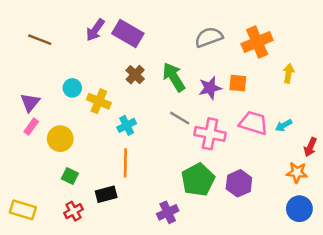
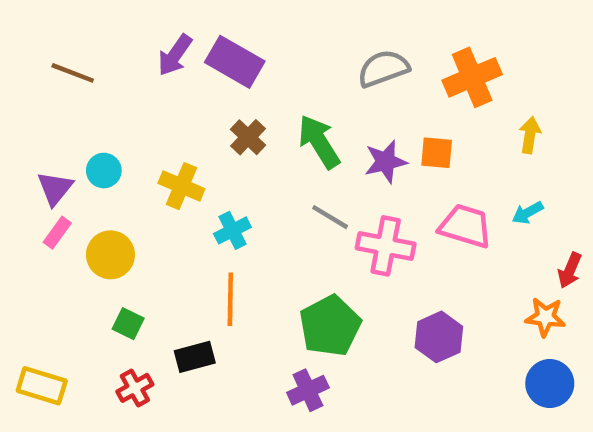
cyan circle: (72, 88) -> (104, 171), moved
cyan arrow: (284, 125) -> (528, 213), moved
green pentagon: (198, 180) -> (330, 326), moved

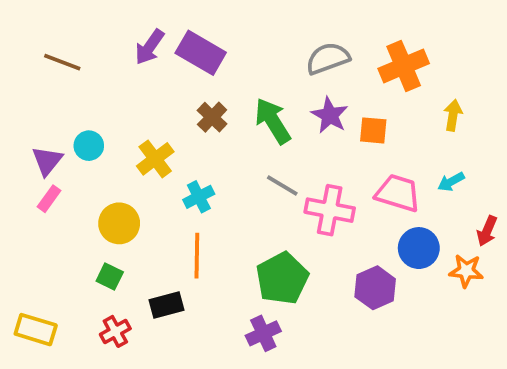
purple star: (386, 162) -> (330, 115), moved, turned -30
yellow cross: (181, 186) -> (155, 159), turned 30
yellow circle: (110, 255) -> (119, 223), moved
blue circle: (550, 384) -> (419, 248), moved

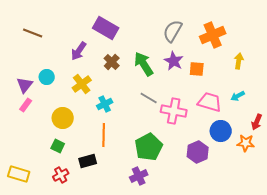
purple arrow: (149, 47) -> (79, 51), moved
gray semicircle: (328, 58) -> (173, 31), turned -40

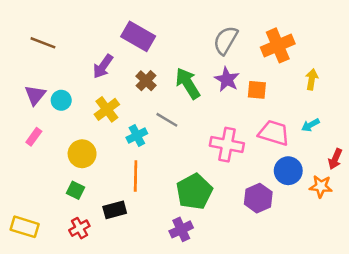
purple triangle: (25, 85) -> (35, 95), moved
gray line: (149, 98) -> (167, 120), moved

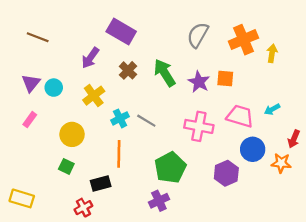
purple star: (227, 79) -> (199, 82), moved
yellow arrow: (312, 79) -> (272, 53), moved
gray line: (167, 120) -> (146, 121), moved
red cross: (79, 228) -> (83, 208), moved

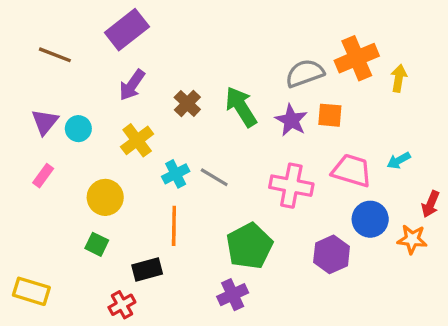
purple rectangle: (121, 32) -> (127, 30), moved, turned -68
gray semicircle: (198, 35) -> (305, 73), moved, turned 40

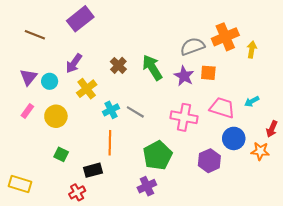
purple arrow: (132, 85) -> (74, 63), moved
yellow circle: (105, 197) -> (56, 116), moved

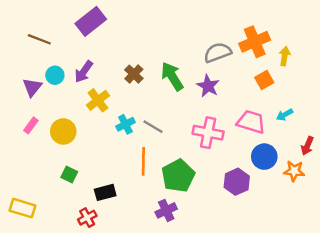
orange square: (208, 73) -> (264, 80), moved, turned -35
cyan circle: (50, 81) -> (55, 75), moved
orange line: (110, 143) -> (143, 161), moved

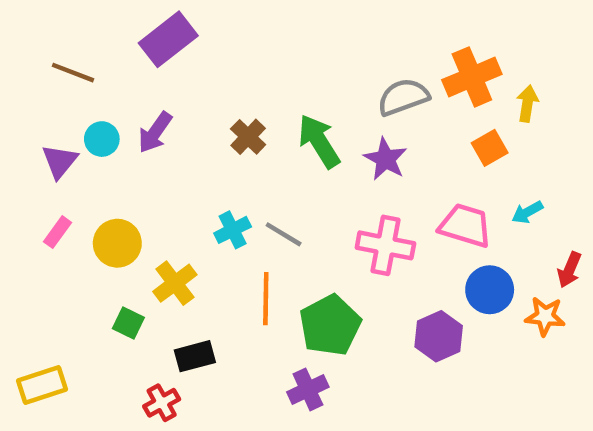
yellow cross: (98, 100) -> (175, 283), moved
yellow rectangle: (23, 208) -> (42, 385), turned -35

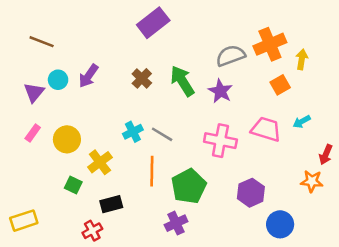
purple rectangle: (168, 39) -> (153, 23), moved
blue circle: (490, 290) -> (280, 224), moved

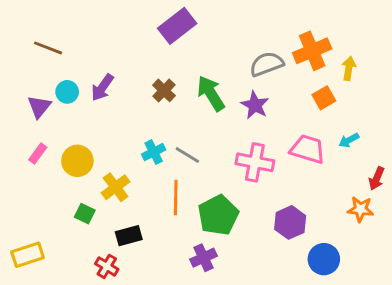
red cross: (92, 231) -> (107, 266), turned -30

